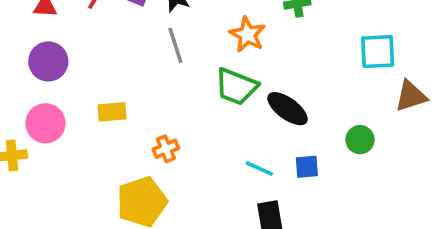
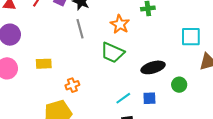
black ellipse: (288, 109) -> (153, 67), moved, turned -55
cyan line: (259, 169) -> (123, 98), turned -63

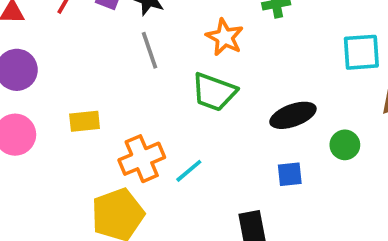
orange cross: (72, 85) -> (142, 159), size x1.6
cyan line: (123, 98) -> (189, 171), moved

